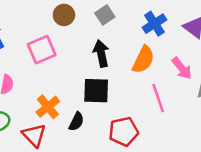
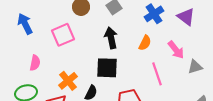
orange semicircle: (143, 60) -> (145, 43), size x0.7

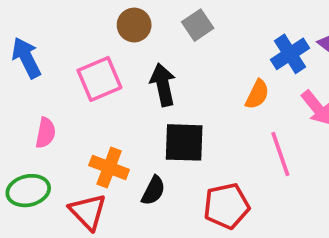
blue cross: (154, 14) -> (290, 54), moved
black arrow: (111, 38) -> (163, 85), moved
orange cross: (68, 81) -> (109, 167), turned -30

